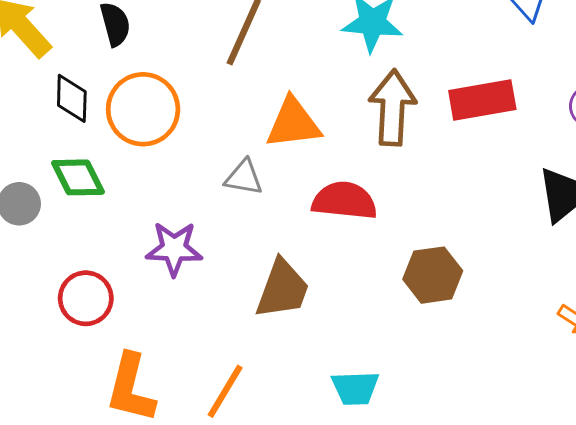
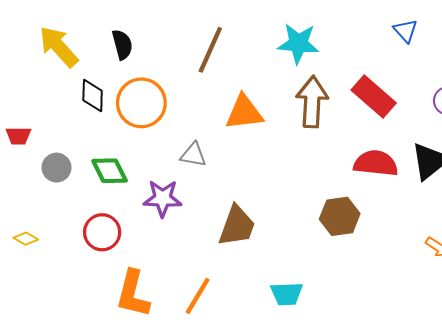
red rectangle: (482, 100) -> (374, 97), turned 51
green diamond: (78, 177) -> (110, 171), moved
gray triangle: (244, 177) -> (193, 155), moved
red semicircle: (344, 201) -> (376, 163), moved

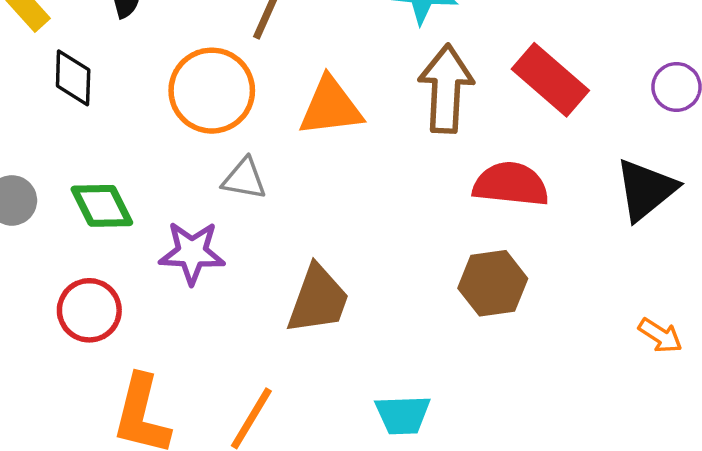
orange circle: (141, 103) -> (212, 91), moved
red semicircle: (376, 163) -> (511, 184), moved

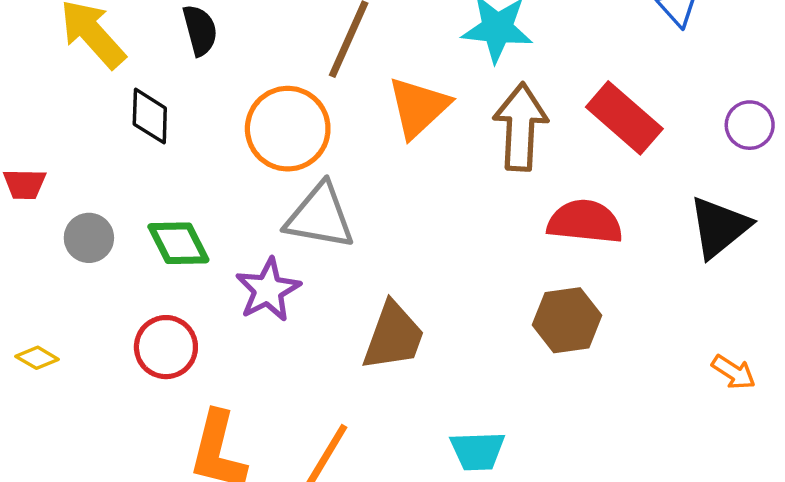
orange triangle: (331, 107) -> (418, 107), moved, turned -36
gray triangle: (244, 179) -> (320, 216), size x1.6
purple star: (192, 253) -> (268, 290), turned -30

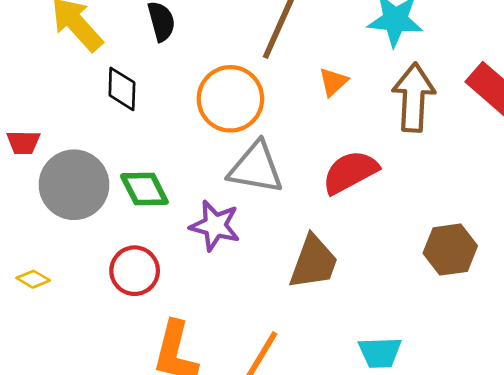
orange triangle: (418, 107) -> (333, 82), size x0.6
red semicircle: (585, 222) -> (350, 172), moved, turned -34
gray circle: (89, 238) -> (74, 185), size x1.8
purple star: (268, 290) -> (215, 226), turned -30

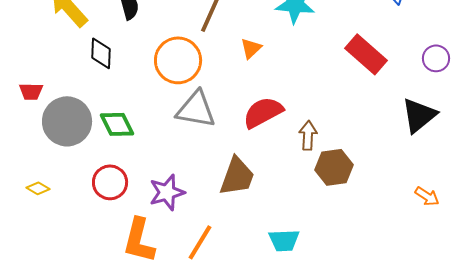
brown arrow: (414, 97) -> (308, 135), moved, size x0.6
purple star: (215, 226) -> (167, 192), moved, turned -30

